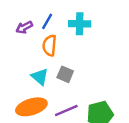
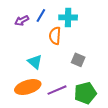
orange semicircle: (49, 45) -> (55, 36), moved
gray square: (65, 74) -> (78, 60), moved

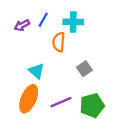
gray square: (78, 60) -> (84, 69), turned 32
orange ellipse: (28, 87) -> (29, 99), turned -50

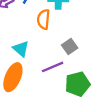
purple line: (61, 102) -> (53, 67), moved

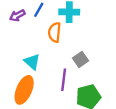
purple line: (53, 67) -> (64, 80), turned -60

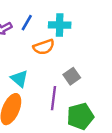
orange semicircle: (55, 32) -> (44, 47), turned -114

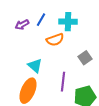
gray square: (72, 76) -> (85, 58), moved

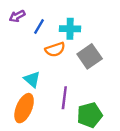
purple arrow: (22, 25) -> (17, 16), moved
gray square: (85, 58) -> (90, 56), moved, size x1.5

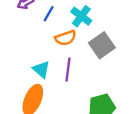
cyan cross: (70, 29) -> (81, 16), turned 36
purple line: (64, 98) -> (68, 69), moved

